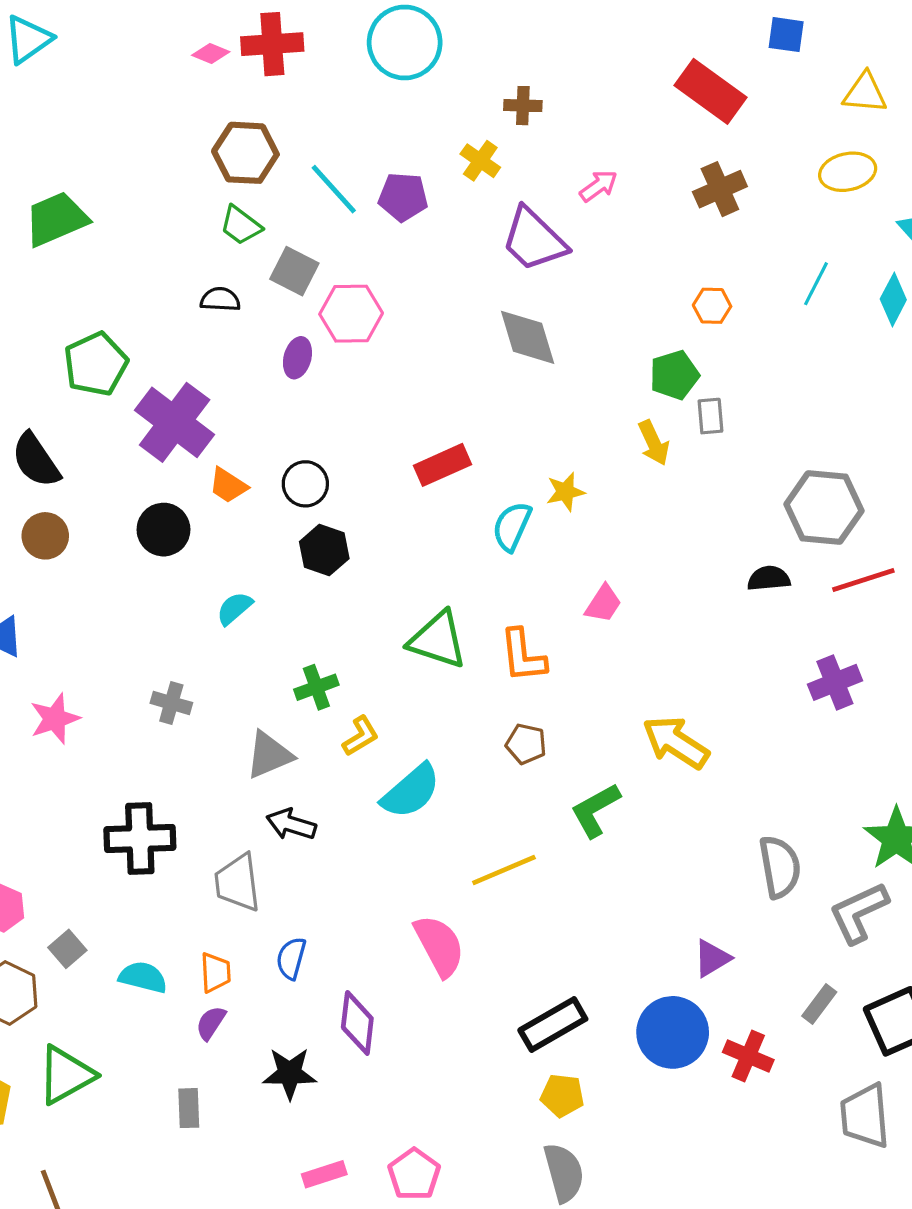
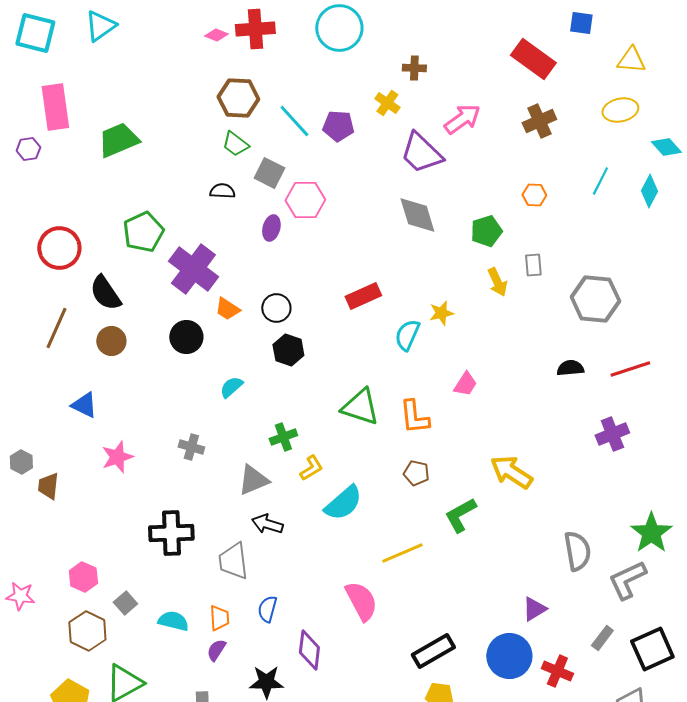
pink arrow: (599, 186) -> (462, 119), size x1.5
green pentagon: (674, 375) -> (486, 231), moved
gray hexagon: (824, 507) -> (595, 299), moved

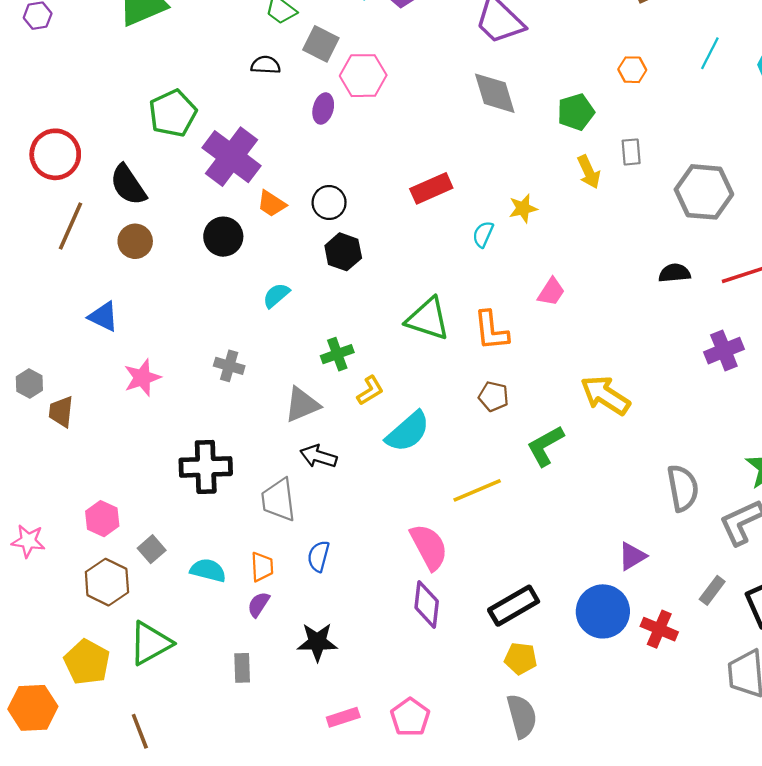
red circle: (59, 248) -> (55, 154), moved
cyan semicircle: (407, 335) -> (483, 234), size x0.7
purple diamond: (309, 650) -> (427, 604), moved

